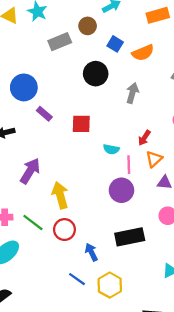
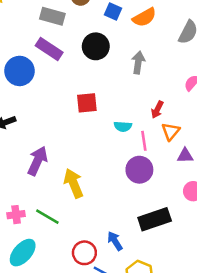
gray rectangle: (60, 42) -> (52, 16), turned 45
purple rectangle: (44, 114) -> (49, 49), moved, size x1.5
red circle: (64, 230) -> (84, 253), moved

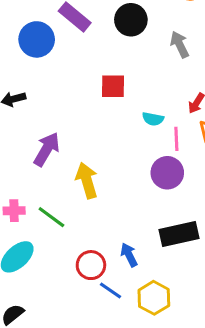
gray arrow: (138, 63) -> (180, 44), turned -40

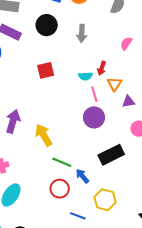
gray arrow: (180, 44) -> (82, 33), turned -138
cyan semicircle: (153, 119) -> (85, 76), moved
green line: (51, 217) -> (62, 162), moved
blue line: (111, 291) -> (78, 216), moved

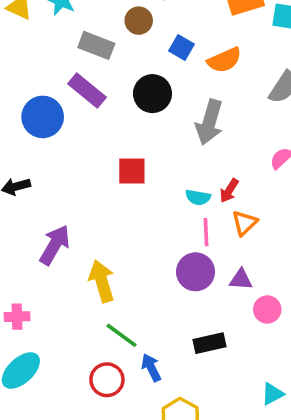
gray arrow: (82, 33) -> (209, 122), size x1.4
purple triangle: (128, 102) -> (241, 279), moved
black rectangle: (111, 155) -> (210, 343), size x0.7

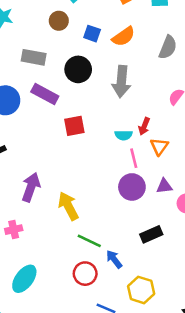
gray rectangle: (96, 45) -> (34, 57), moved
purple rectangle: (87, 91) -> (45, 94), moved
pink cross: (17, 317) -> (14, 230), moved

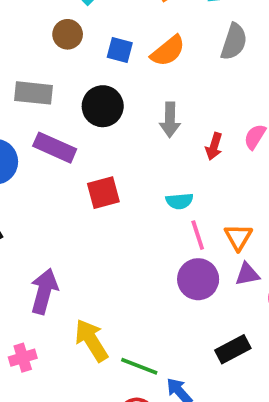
gray semicircle: (168, 47) -> (234, 42), moved
gray arrow: (121, 82) -> (170, 120), size x0.7
red arrow: (144, 126) -> (214, 146), moved
orange triangle: (159, 147) -> (238, 237), moved
yellow arrow: (68, 206) -> (91, 340), moved

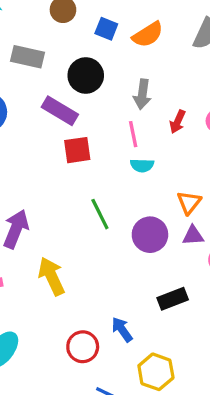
purple rectangle: (55, 148) -> (60, 111), moved
pink line: (198, 235) -> (133, 134), moved
green line: (139, 366) -> (100, 214), moved, turned 36

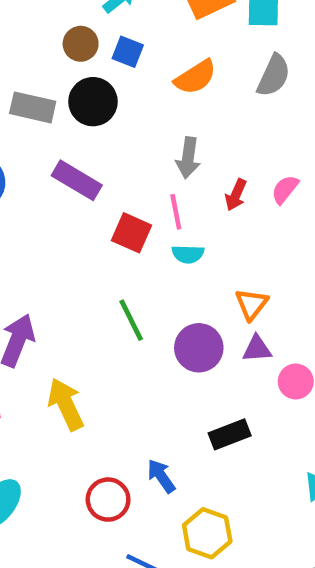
blue square: (106, 29) -> (128, 52), moved
black circle: (86, 75) -> (93, 102), moved
red square: (77, 150) -> (132, 233), moved, turned 32

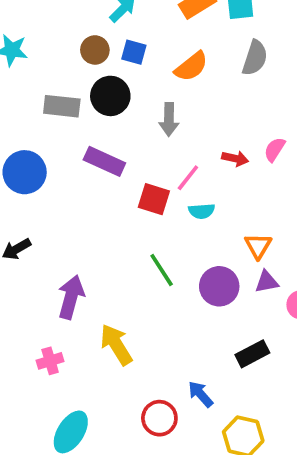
gray arrow: (188, 158) -> (169, 119), moved
red arrow: (236, 195) -> (235, 158), turned -95
pink line: (176, 212) -> (188, 178), turned 56

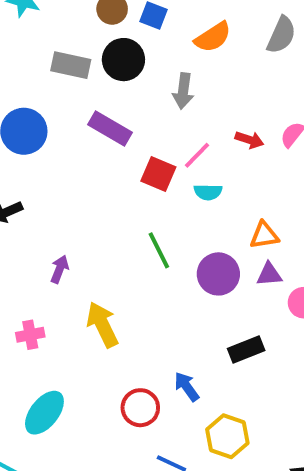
orange triangle: (258, 246) -> (264, 235), turned 44
purple arrow: (71, 297) -> (60, 269), size x0.6

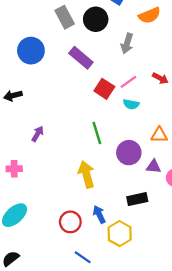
gray rectangle: (71, 65) -> (65, 17), turned 40
purple triangle: (269, 274) -> (154, 167), moved
yellow arrow: (102, 325) -> (86, 174), moved
yellow hexagon: (227, 436) -> (120, 234), moved

